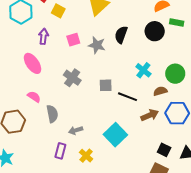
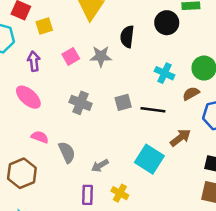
yellow square: (58, 11) -> (44, 26), turned -32
brown arrow: (150, 115) -> (180, 138), moved

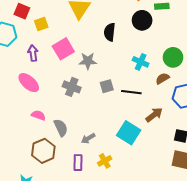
pink square: (71, 56) -> (63, 49), size x1.5
gray star: (101, 56) -> (88, 61), moved
brown hexagon: (22, 173) -> (43, 151), moved
yellow cross: (120, 193) -> (105, 161), turned 32

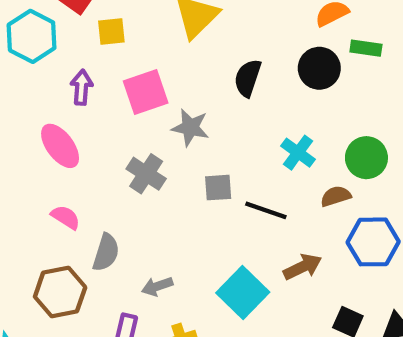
gray semicircle: (61, 128) -> (106, 252), turned 30

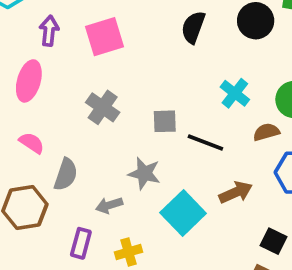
gray star: (190, 128) -> (144, 173), moved
pink ellipse: (60, 146) -> (29, 81), turned 51

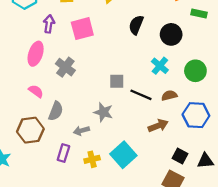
black circle: (256, 21) -> (171, 34), moved
gray cross: (103, 107) -> (65, 67), moved
brown semicircle: (266, 132) -> (169, 95), moved
cyan square: (183, 213) -> (123, 155), moved

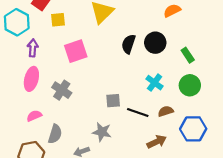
green rectangle: (199, 13) -> (188, 55), moved, turned 48
purple arrow: (49, 24) -> (33, 48), moved
black circle: (171, 34) -> (155, 43), moved
pink semicircle: (36, 91) -> (34, 116), turned -56

